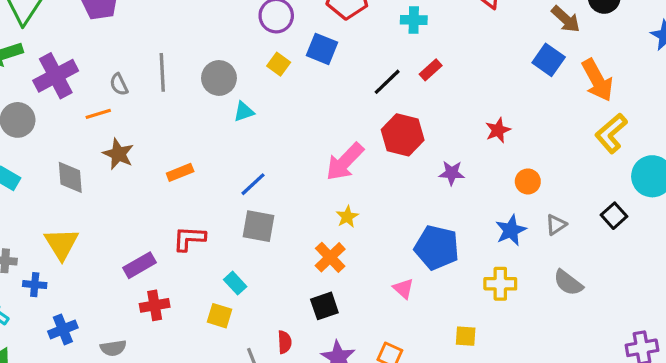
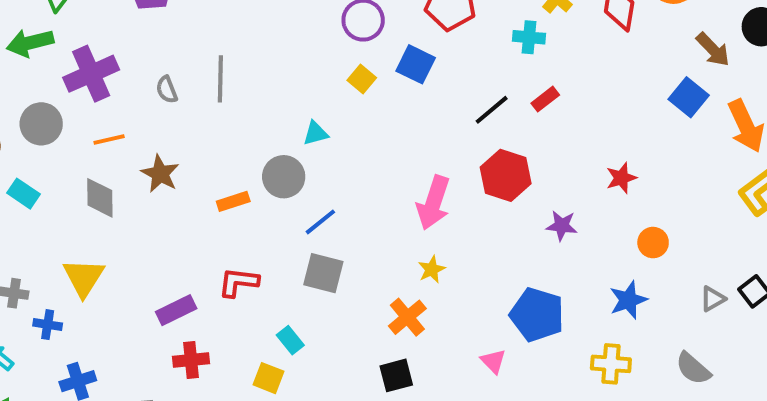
gray circle: (219, 78) -> (284, 177), moved
orange line: (98, 114) -> (109, 139), moved
pink arrow: (345, 162) -> (433, 203), turned -30
gray triangle: (556, 225) -> (713, 299), moved

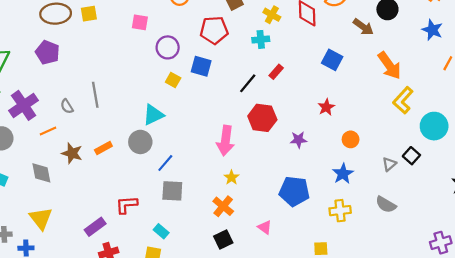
blue square: (689, 97) -> (332, 60), moved
cyan triangle: (316, 133) -> (153, 115), size x1.5
orange line: (109, 139) -> (48, 131), moved
orange rectangle: (233, 201) -> (103, 148), moved
pink triangle: (493, 361) -> (265, 227), moved

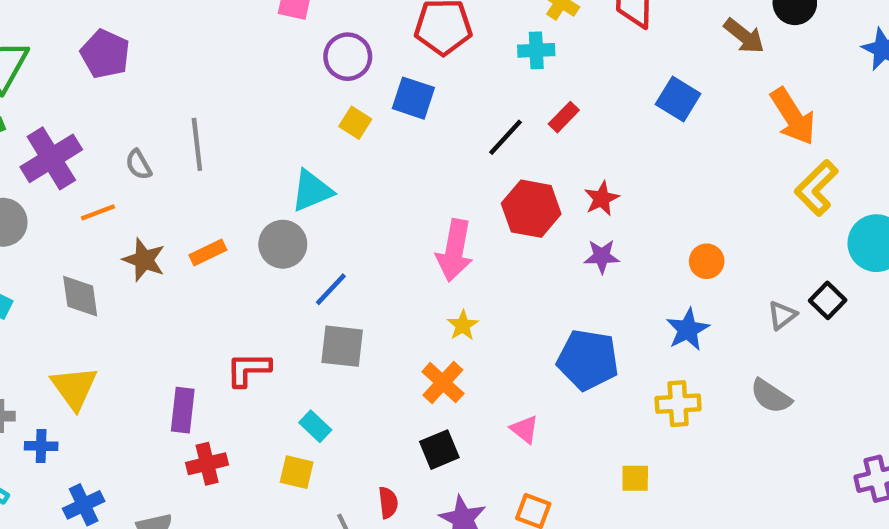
red star: (326, 107) -> (602, 199), moved
purple rectangle: (95, 227) -> (183, 410), turned -50

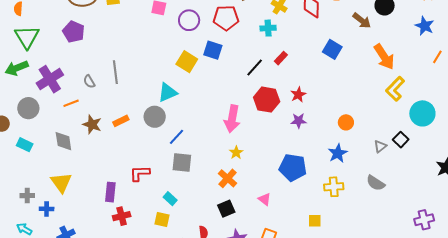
purple circle: (348, 57) -> (189, 20), moved
yellow square: (355, 123) -> (187, 62), size x1.5

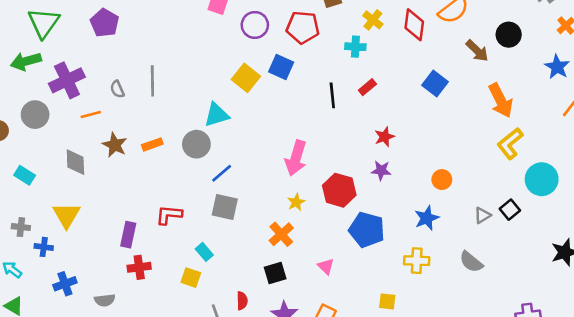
black line: (255, 67) -> (332, 95), turned -54
red hexagon: (267, 100) -> (339, 190), moved
cyan rectangle: (25, 145) -> (25, 175), moved

